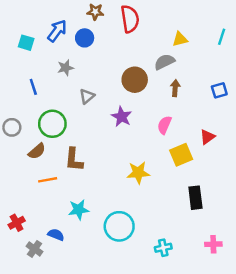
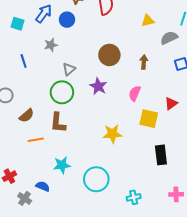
gray semicircle: (164, 62) -> (169, 38), moved
green circle: (52, 124) -> (62, 92), moved
yellow square: (181, 155) -> (149, 119), turned 36

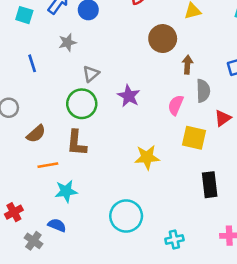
gray semicircle: (169, 38) -> (203, 91), moved, turned 114
brown circle: (109, 55) -> (163, 39), moved
cyan star: (62, 165) -> (66, 191), moved

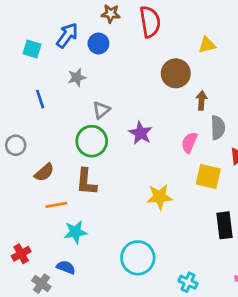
cyan cross: (174, 240) -> (188, 282), turned 36

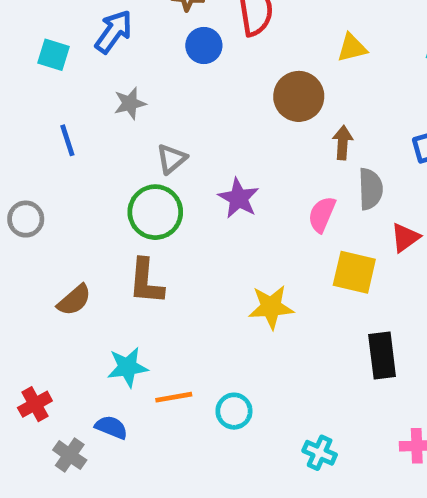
blue circle: (98, 43) -> (204, 45), moved
brown semicircle: (44, 172) -> (74, 300), moved
orange line: (56, 205) -> (174, 397), moved
cyan circle: (138, 258) -> (234, 411), size x0.6

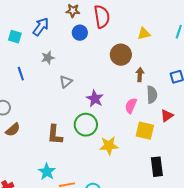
green circle: (155, 212) -> (86, 125), moved
brown semicircle: (74, 300) -> (13, 130), moved
cyan star: (128, 367) -> (47, 172), turned -30

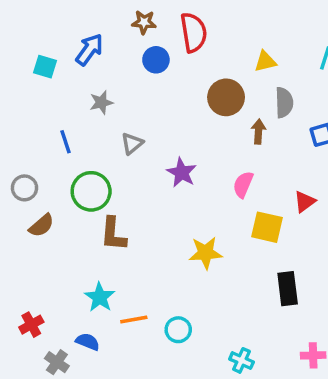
blue line: (21, 74) -> (65, 142), moved
gray semicircle: (152, 95) -> (284, 102), moved
green circle: (86, 125) -> (91, 191), moved

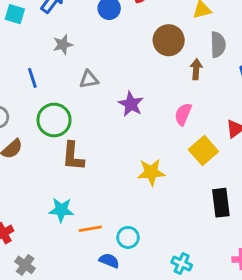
gray triangle: (132, 143) -> (89, 79), turned 30
yellow square: (267, 227) -> (203, 150), turned 36
cyan star: (100, 297) -> (61, 210), turned -30
blue semicircle: (88, 342) -> (109, 261), moved

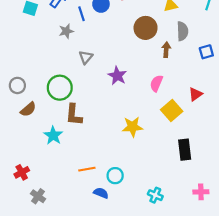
blue line: (32, 78) -> (81, 14), moved
gray triangle: (89, 79) -> (86, 57), turned -40
cyan star: (61, 210) -> (53, 135), moved, turned 30

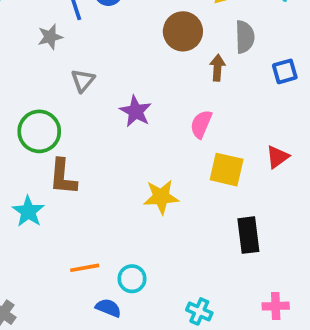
red triangle: (195, 94) -> (277, 157), moved
yellow square: (172, 110) -> (227, 170), turned -36

